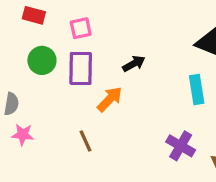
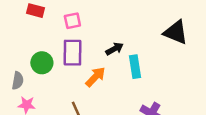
green circle: (42, 60) -> (42, 63), moved
cyan rectangle: (197, 89) -> (135, 67), moved

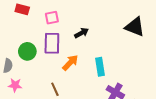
black arrow: (115, 49) -> (82, 33), moved
cyan rectangle: (135, 67) -> (100, 67), moved

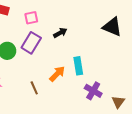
purple rectangle: (52, 43) -> (31, 43), turned 30
orange arrow: (70, 63) -> (57, 74), moved

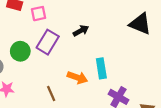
pink square: (31, 18) -> (39, 14), moved
orange arrow: (57, 74) -> (77, 78), turned 66

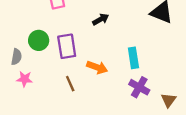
purple rectangle: (48, 42) -> (67, 46), moved, turned -40
cyan rectangle: (101, 68) -> (133, 58), moved

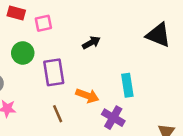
green circle: (39, 40) -> (23, 53), moved
purple cross: (139, 87) -> (113, 118), moved

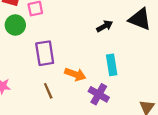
black arrow: (91, 43) -> (105, 26), moved
green circle: (23, 53) -> (15, 25), moved

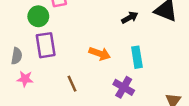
purple rectangle: (45, 53) -> (46, 45), moved
orange arrow: (75, 74) -> (100, 54), moved

